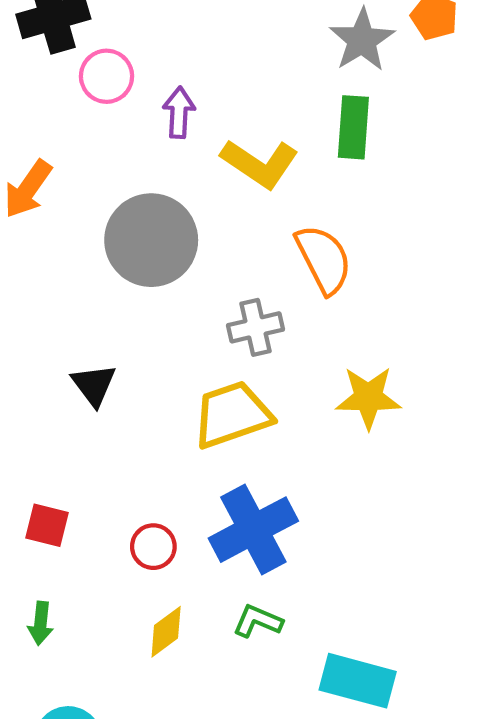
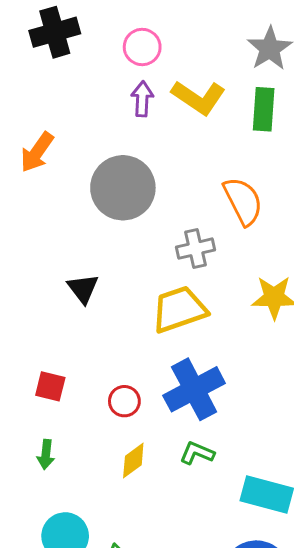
pink circle: (107, 76) -> (142, 47), moved
yellow L-shape: (260, 164) -> (198, 97), moved

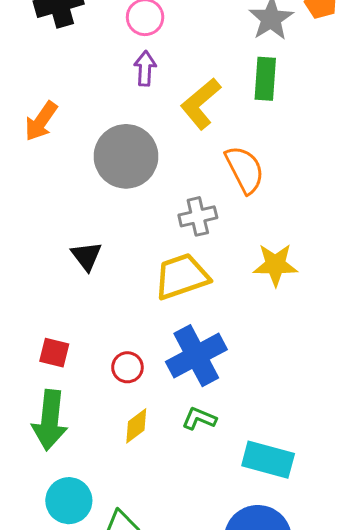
yellow L-shape: (198, 97) -> (201, 104), moved, turned 106
green arrow: (46, 455) -> (50, 420), size x2.0

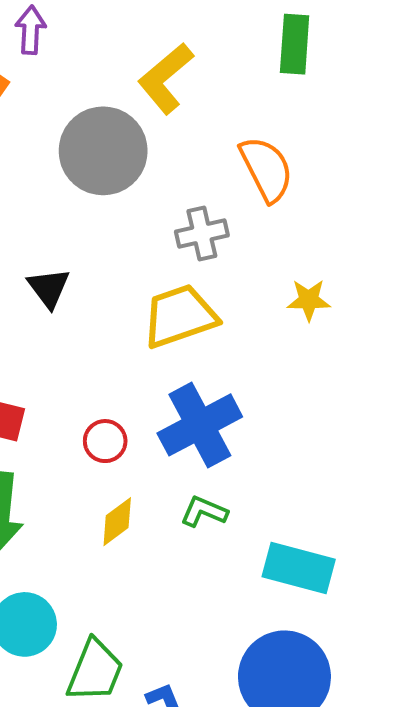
purple arrow: (145, 68) -> (31, 30), moved
yellow L-shape: (201, 104) -> (166, 78), moved
yellow star: (275, 265) -> (309, 300), size x0.7

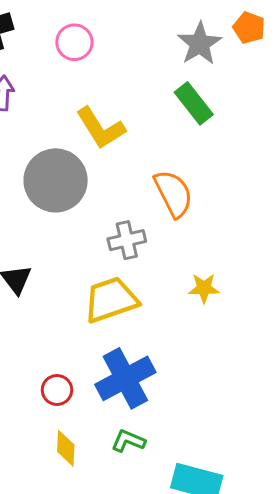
green rectangle: (295, 44) -> (194, 103), turned -42
yellow L-shape: (166, 78) -> (101, 128), turned -82
yellow diamond: (117, 522) -> (66, 448), turned -51

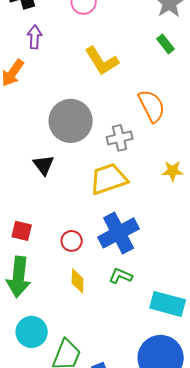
green rectangle: (194, 103) -> (166, 44), size x0.7
gray circle: (56, 180) -> (71, 121), moved

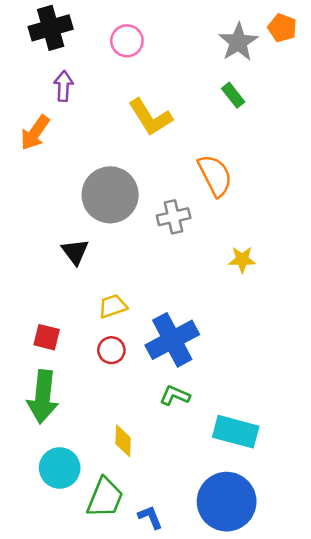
yellow trapezoid: (109, 179) -> (113, 306), moved, size x0.6
yellow diamond: (78, 281) -> (123, 441), moved

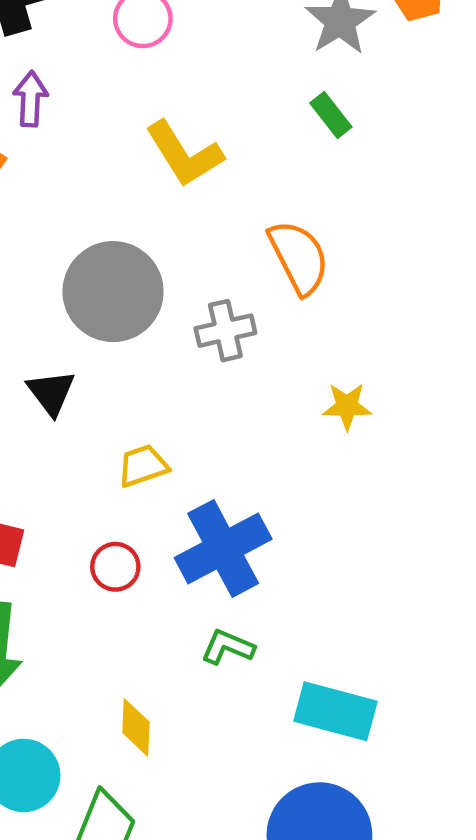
yellow trapezoid: (113, 306) -> (143, 466), moved

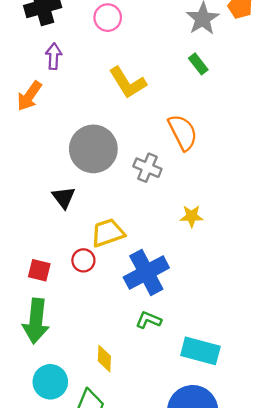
gray cross: (225, 331) -> (147, 168), turned 36
yellow star: (347, 406) -> (192, 216), moved
yellow trapezoid: (143, 466) -> (108, 233), size x1.4
red circle: (115, 567) -> (83, 260), moved

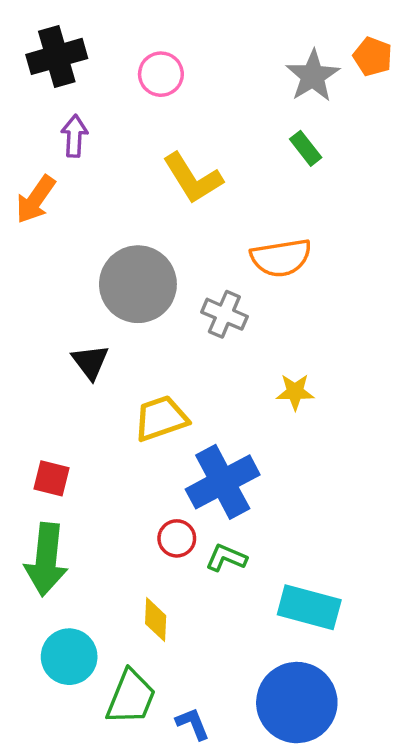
orange semicircle: (183, 132) -> (281, 258), turned 108
red circle: (83, 260) -> (177, 538), moved

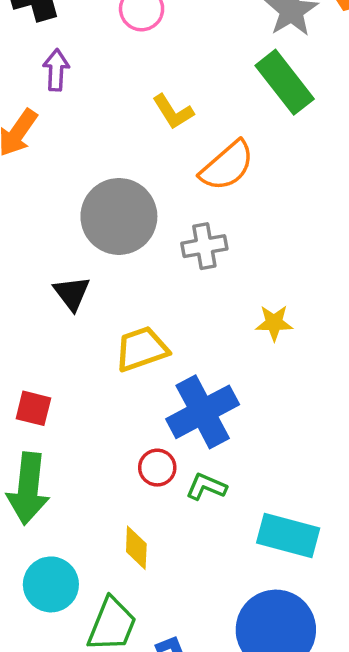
green rectangle: (306, 148) -> (285, 82), size x1.8
yellow L-shape: (193, 178) -> (173, 112), size x0.7
orange semicircle: (281, 258) -> (227, 166), moved, turned -32
gray cross: (224, 314) -> (204, 246), turned -33

